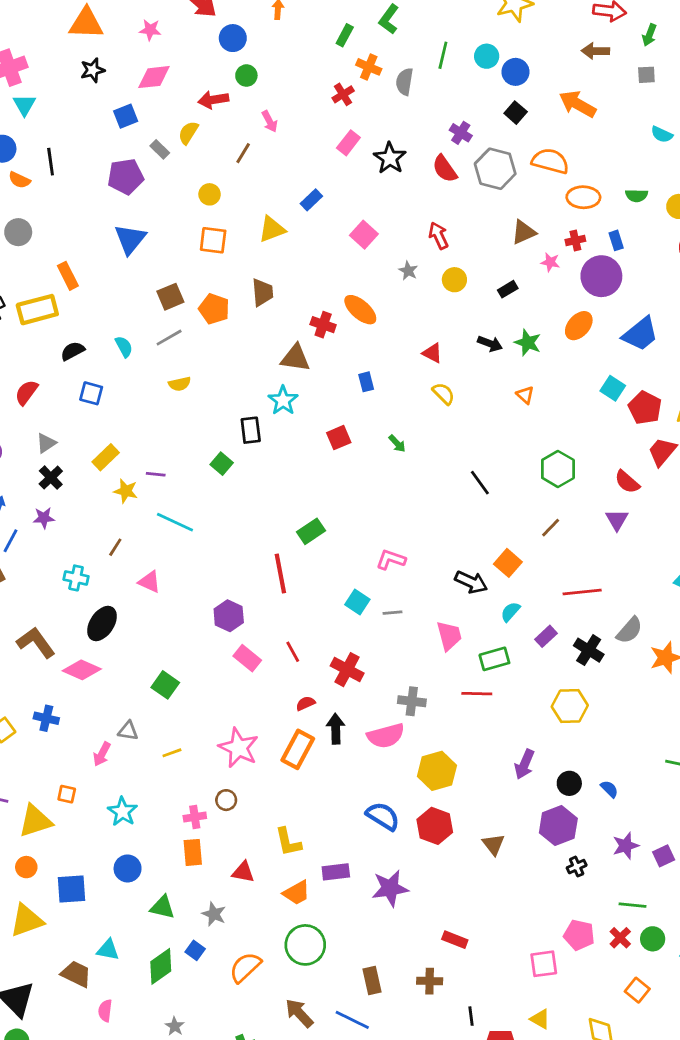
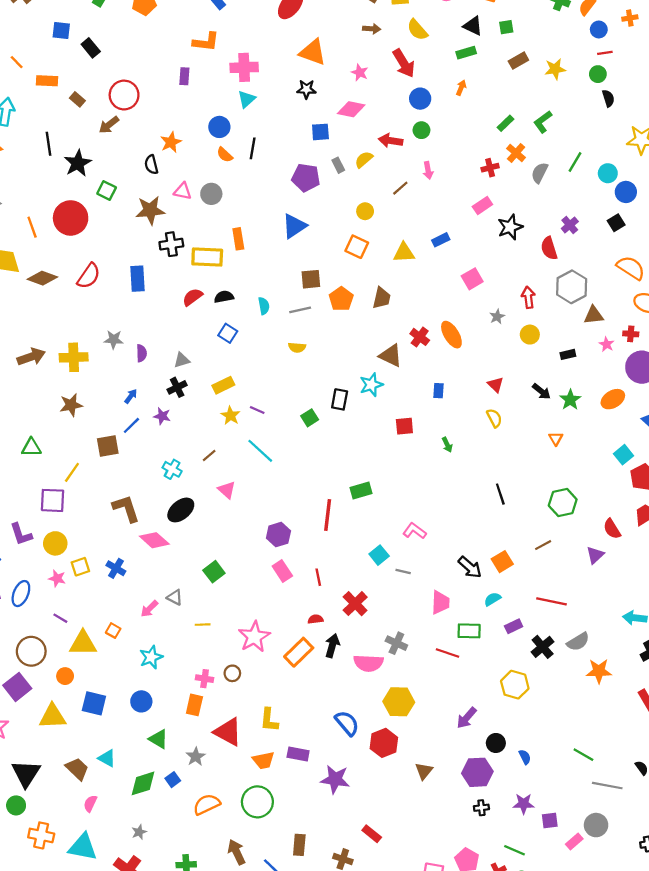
gray hexagon: (495, 169) -> (572, 287), moved
red semicircle: (26, 392) -> (193, 297), moved
red triangle: (243, 872) -> (228, 732), size x1.6

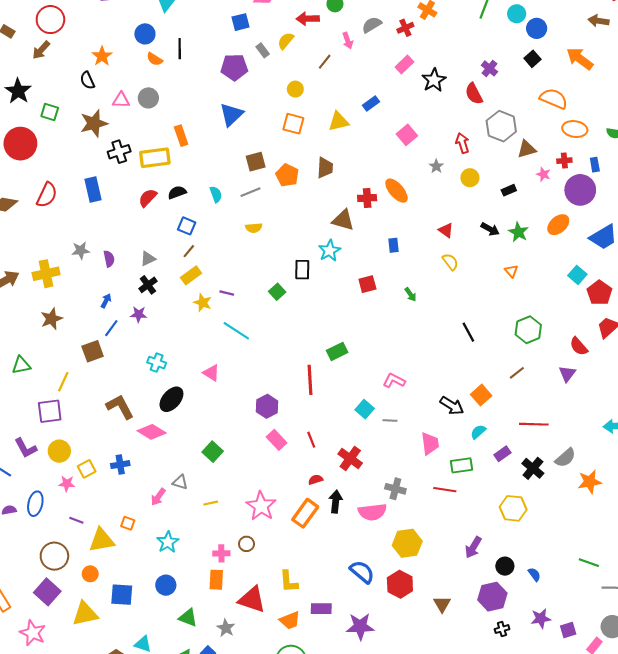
gray semicircle: (540, 173) -> (372, 25), moved, turned 42
red cross: (420, 337) -> (367, 198), turned -30
brown line: (209, 455) -> (189, 251), moved
blue cross: (116, 568) -> (120, 465), turned -30

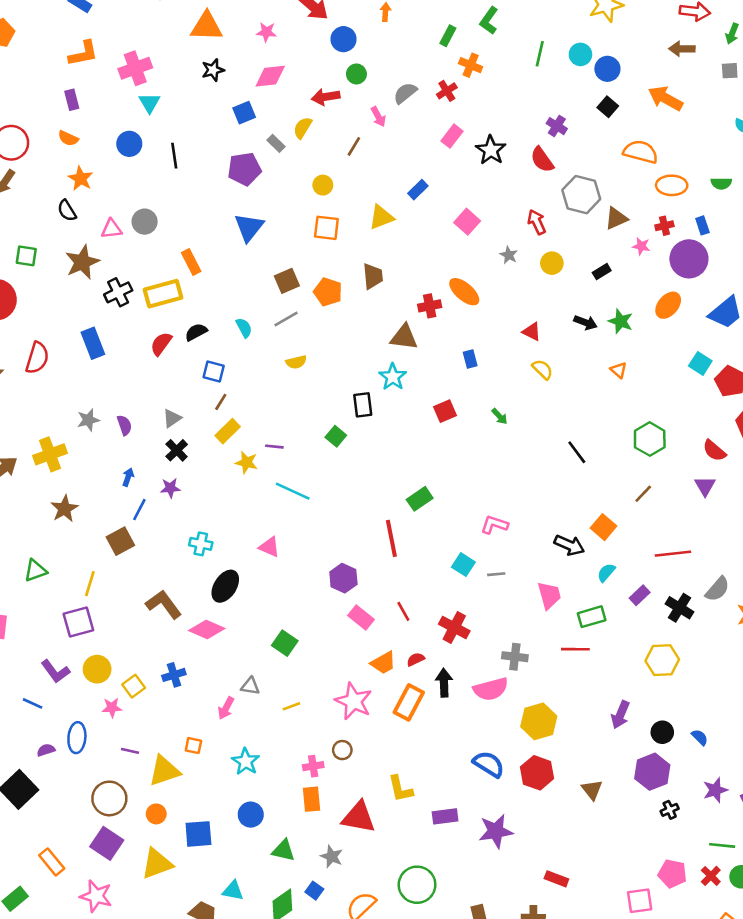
orange semicircle: (155, 59) -> (68, 138), moved
orange trapezoid: (290, 620) -> (383, 663), moved

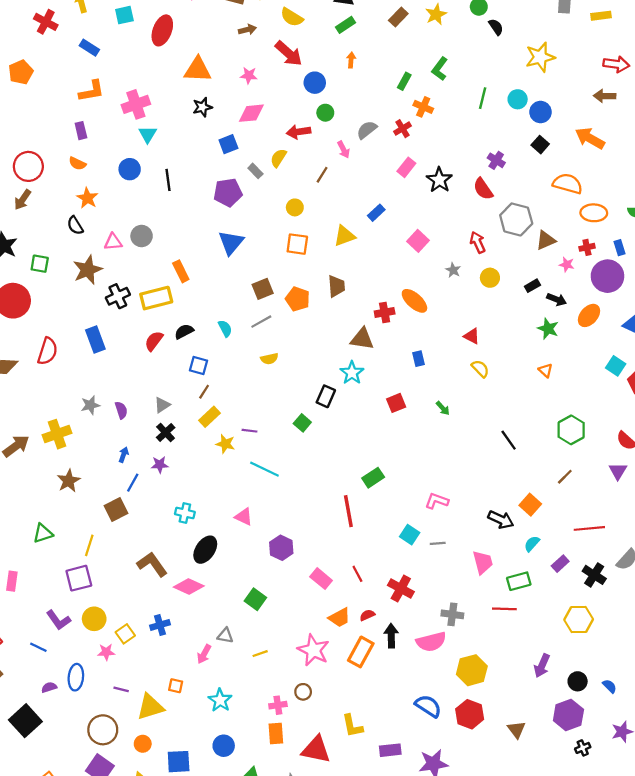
black arrow: (585, 323) -> (557, 299), moved
black rectangle: (363, 405) -> (326, 396), turned 30
purple hexagon: (343, 578) -> (281, 548), moved

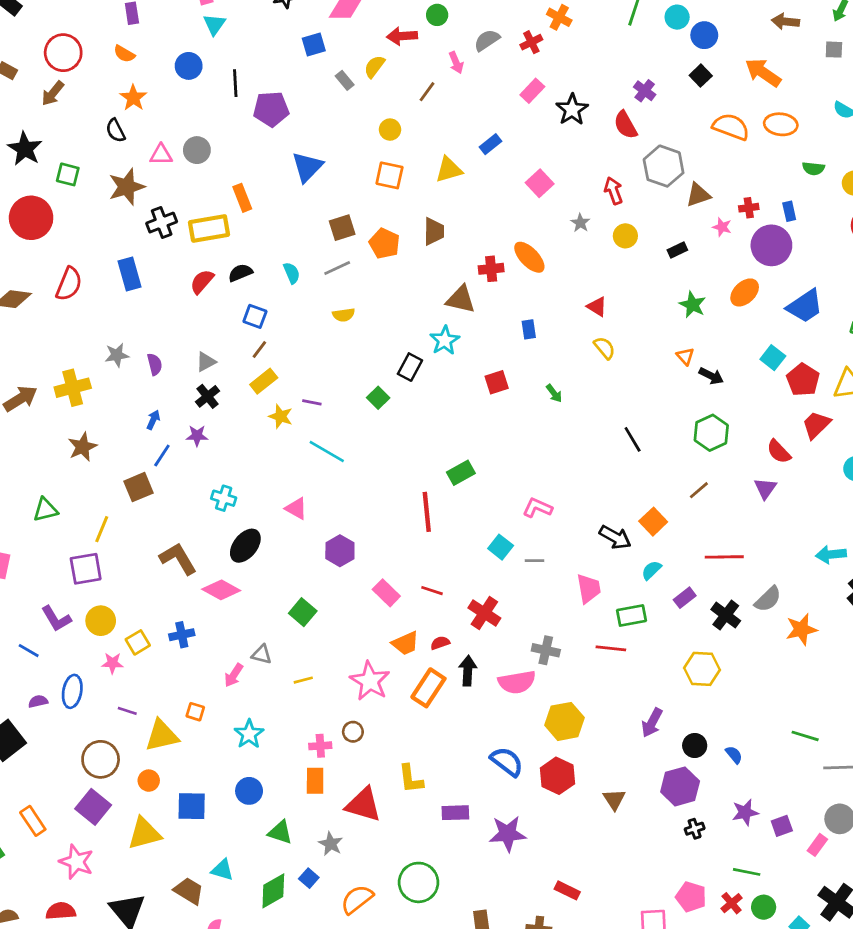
purple pentagon: (228, 192) -> (271, 109), moved
orange ellipse: (594, 213) -> (781, 124), moved
black arrow: (557, 299) -> (711, 376), moved
red line: (357, 574) -> (432, 591), turned -48

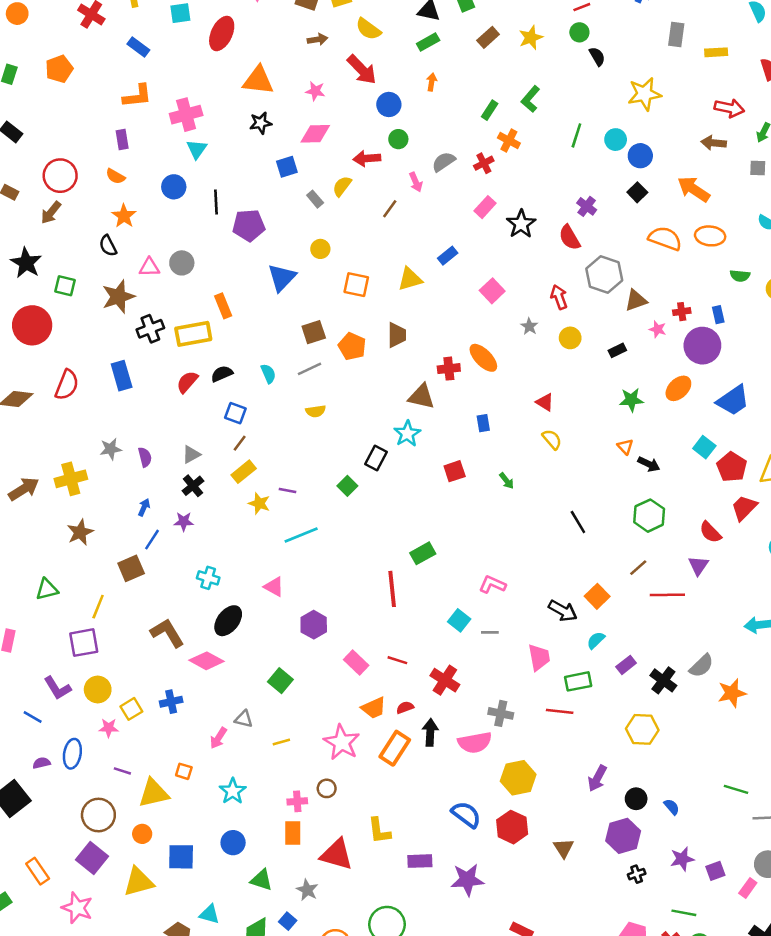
yellow circle: (390, 130) -> (320, 249), moved
green star: (693, 305) -> (631, 400), turned -30
cyan line: (327, 452) -> (301, 535), turned -52
red line: (724, 557) -> (667, 595), moved

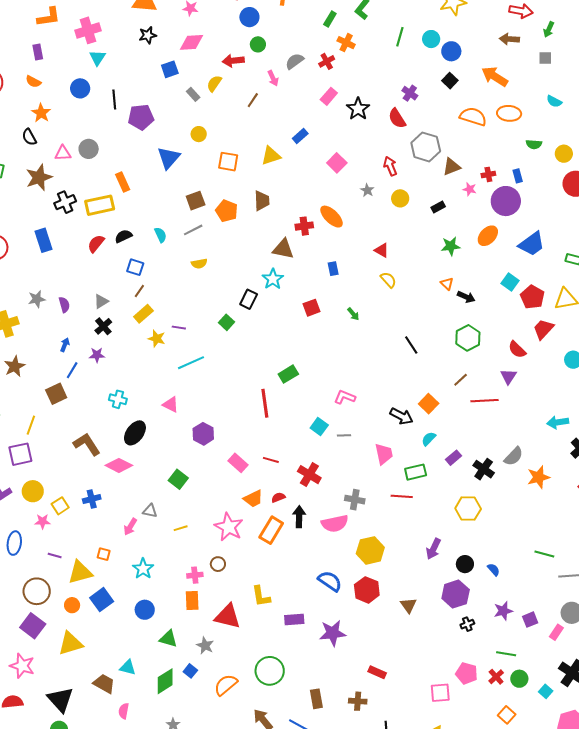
blue square: (181, 857) -> (102, 600), moved, turned -35

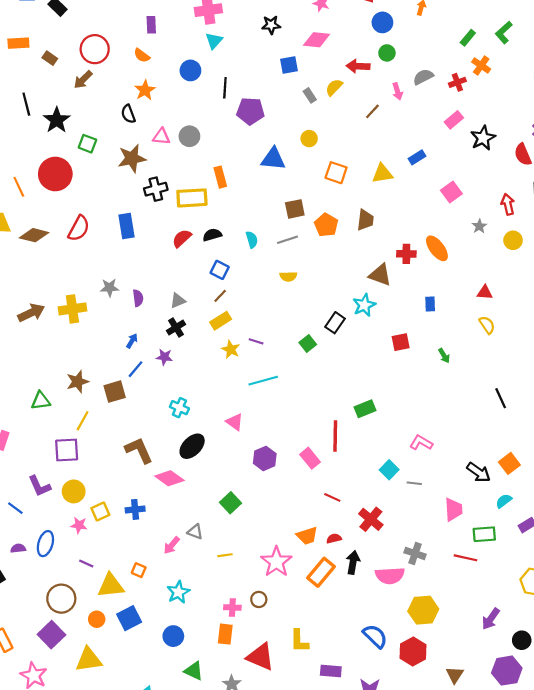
blue triangle: (169, 158) -> (273, 159), turned 45
red triangle: (382, 250) -> (485, 292), turned -35
brown star: (15, 366) -> (78, 382), moved
pink rectangle: (238, 463) -> (310, 458), moved

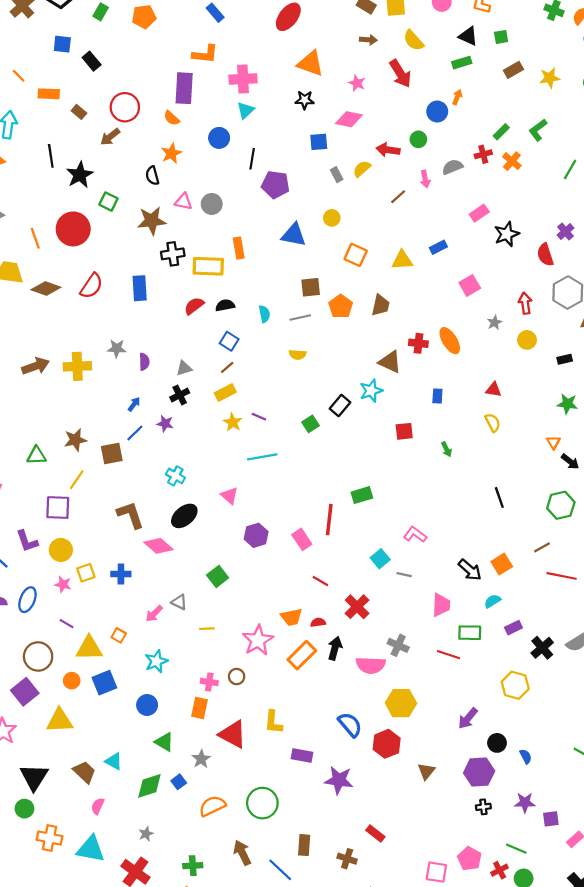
blue circle: (382, 22) -> (437, 112), moved
purple rectangle: (151, 25) -> (184, 88), size x1.8
red cross: (457, 82) -> (483, 154), moved

